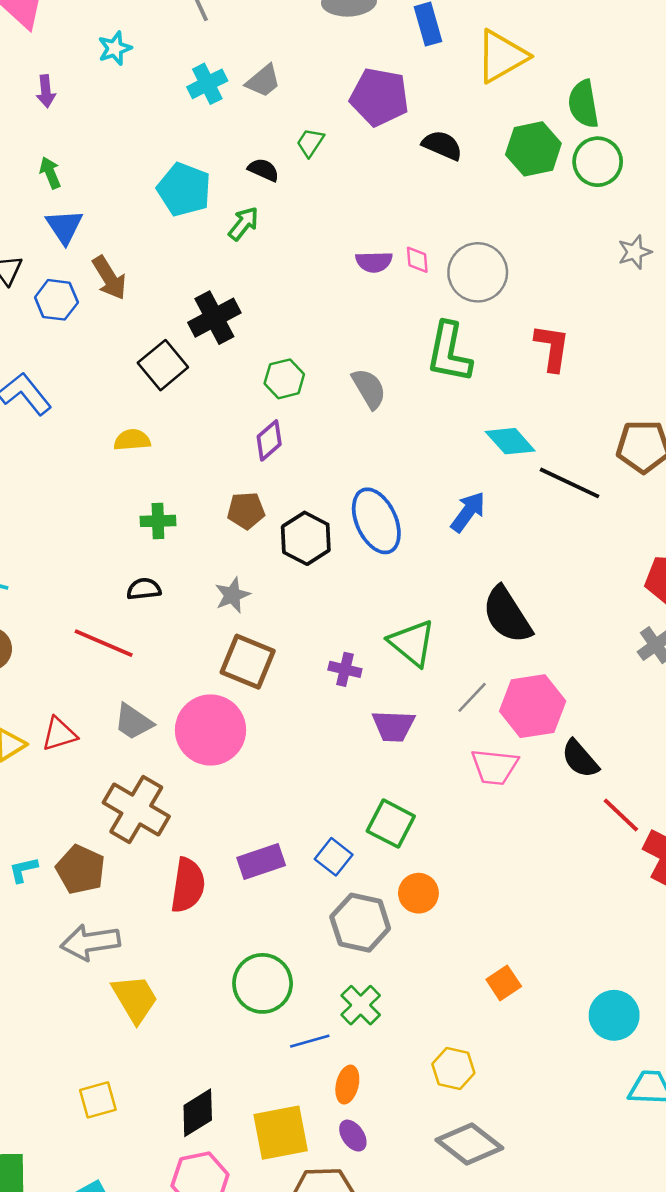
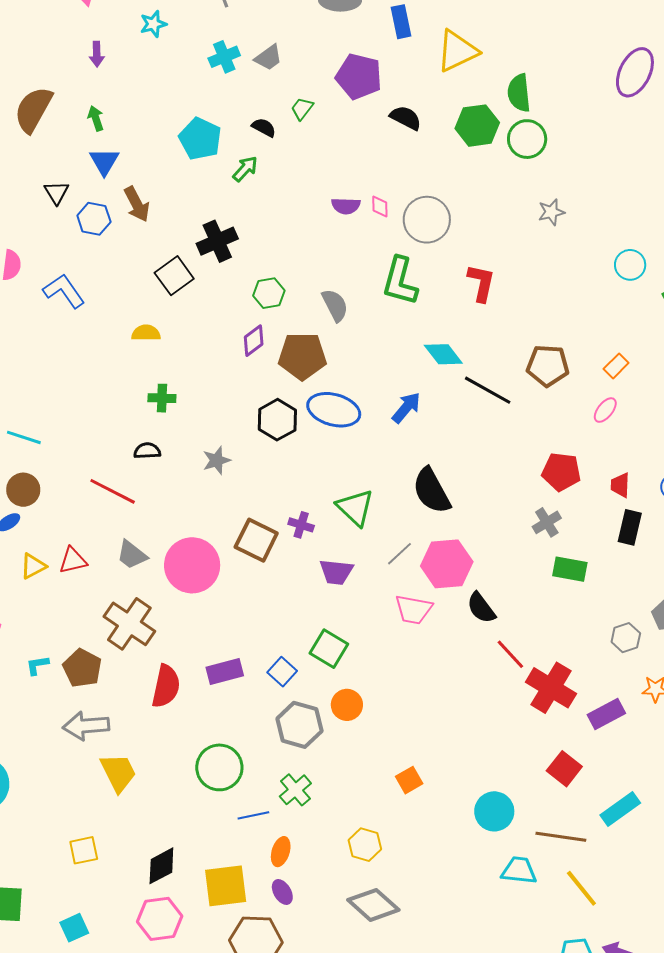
brown pentagon: (246, 511) -> (302, 356), moved, size x1.6
blue ellipse: (376, 521) -> (334, 410), turned -54
brown square: (248, 662) -> (256, 540), moved

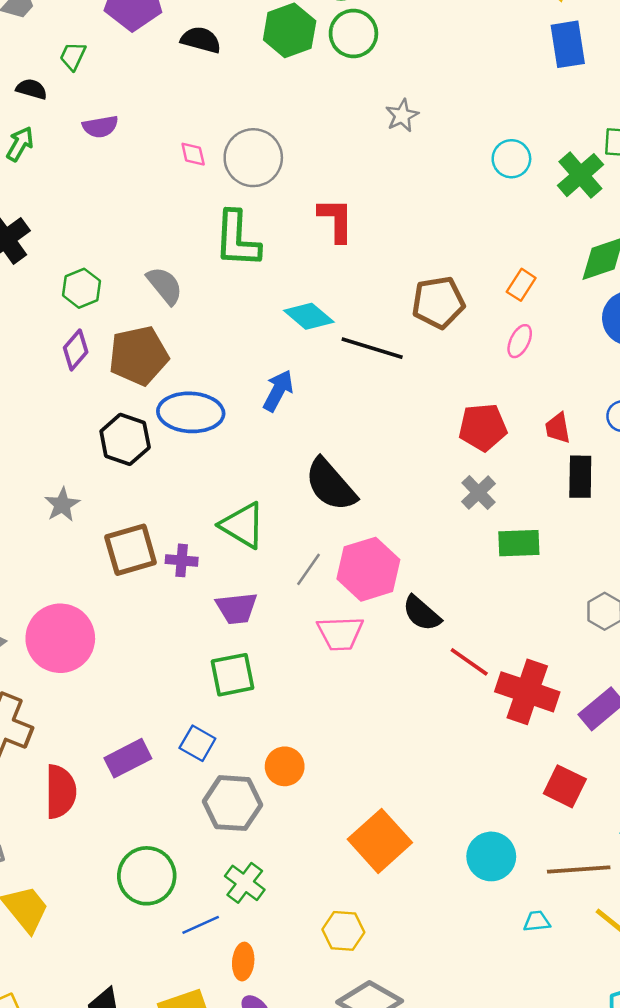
purple semicircle: (346, 206) -> (100, 127), moved
brown square: (256, 540) -> (131, 550), moved, turned -30
green square: (329, 649) -> (232, 675), moved, turned -30
orange square: (409, 780) -> (380, 841), size x1.8
cyan trapezoid: (519, 870) -> (537, 921), size x0.6

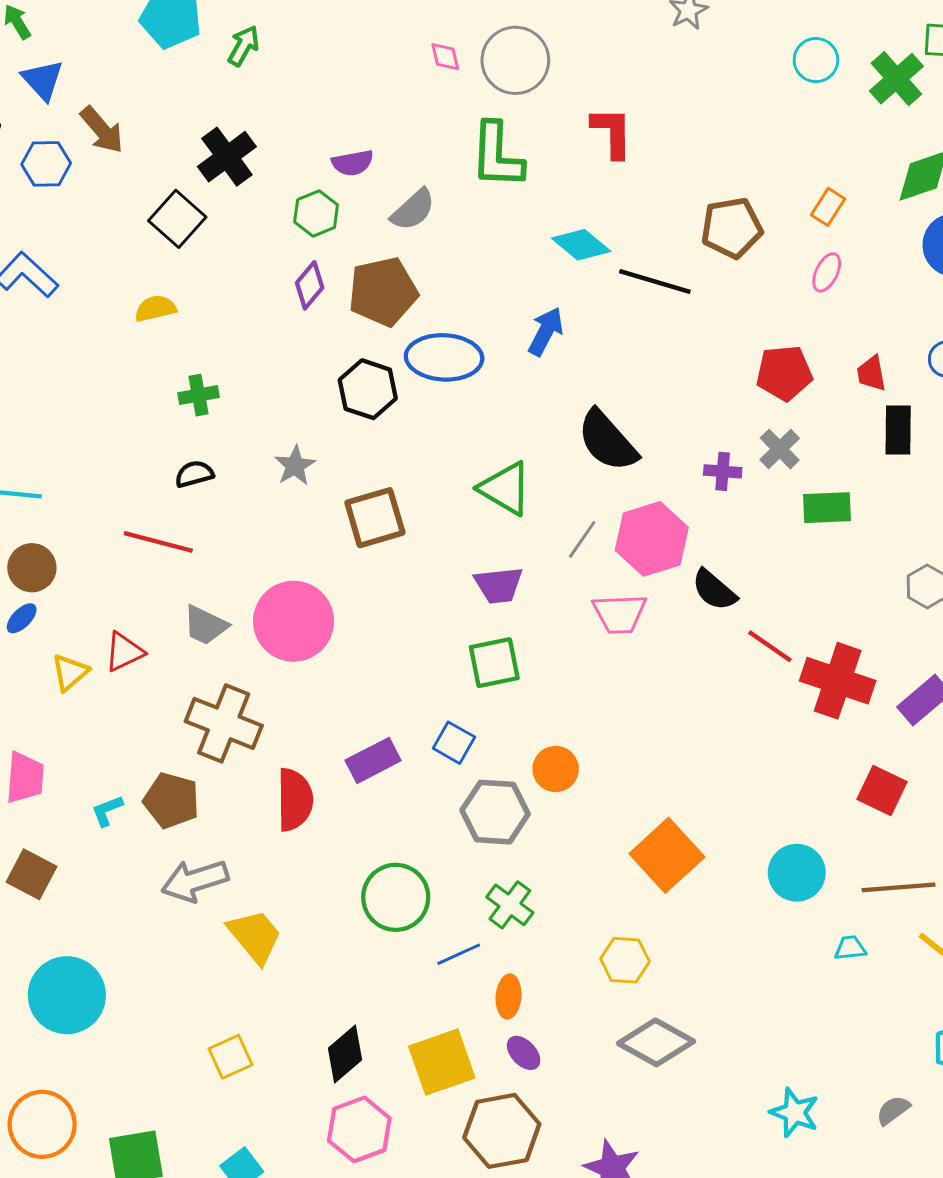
purple semicircle: (100, 127) -> (353, 163), moved
gray semicircle: (165, 286) -> (413, 210), turned 87
purple cross: (182, 560) -> (723, 471), moved

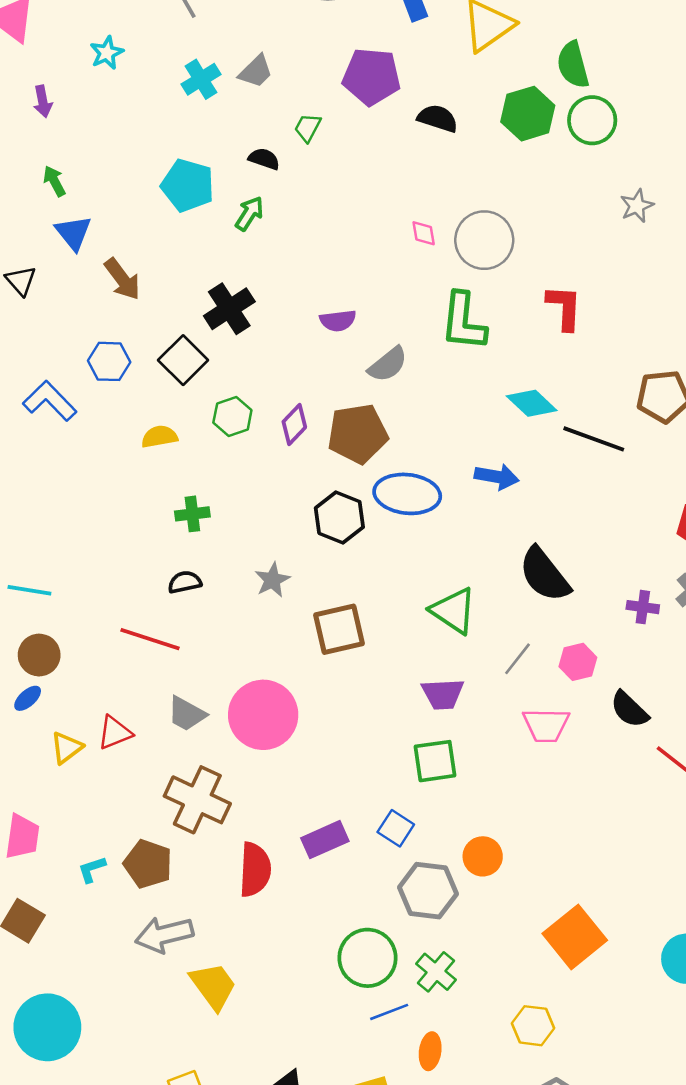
blue hexagon: (46, 164) -> (109, 361), moved
green hexagon: (316, 213) -> (232, 416), moved
blue arrow: (546, 331) -> (497, 477), turned 69
pink hexagon: (652, 539) -> (578, 662), size x0.6
green circle: (396, 897) -> (367, 958), moved

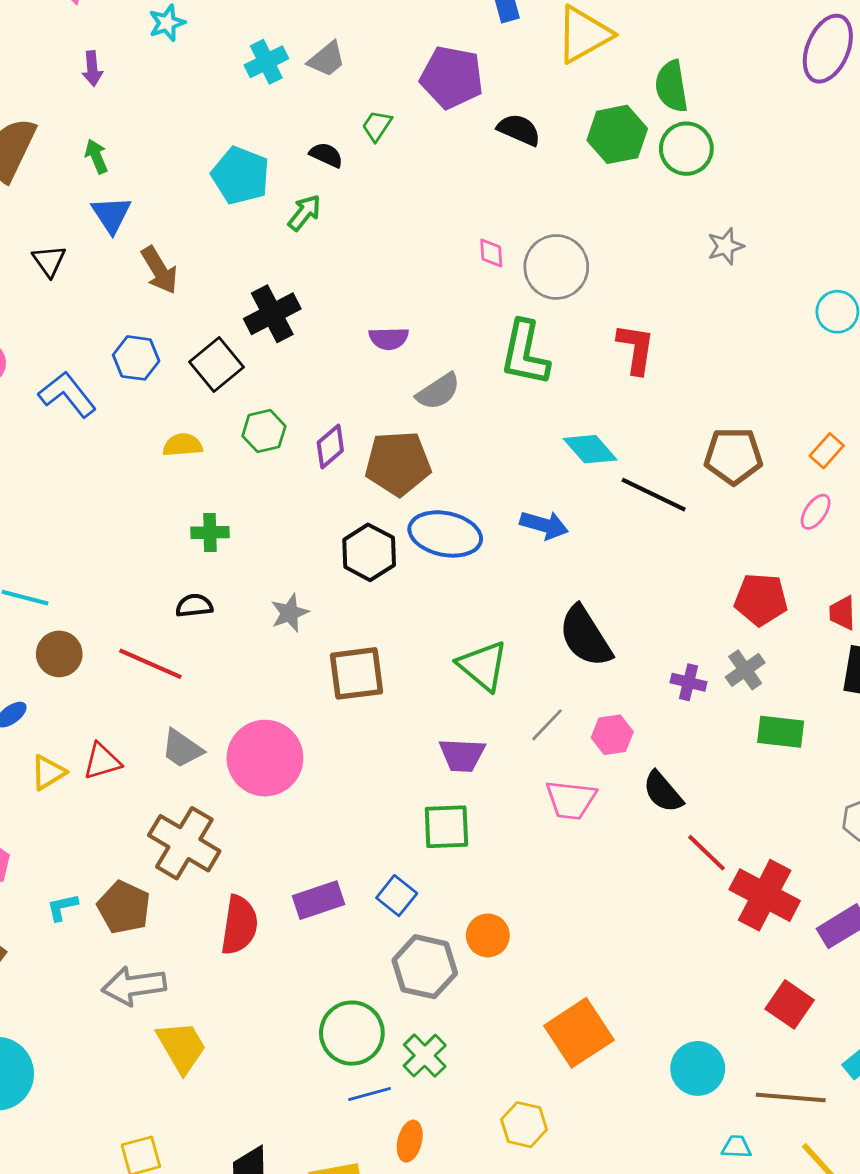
brown circle: (39, 655) -> (59, 654), moved

